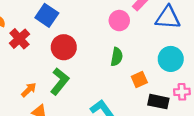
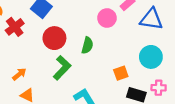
green semicircle: (117, 57) -> (87, 45), moved
green L-shape: (60, 81) -> (62, 68), moved

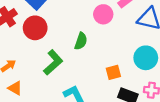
red circle: (54, 38) -> (35, 28), moved

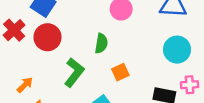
orange square: (113, 72) -> (120, 72), moved

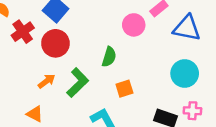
orange arrow: (25, 85) -> (47, 81), moved

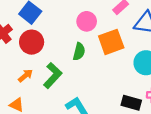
pink circle: (134, 25) -> (87, 21), moved
orange square: (124, 89) -> (111, 42), moved, size x1.6

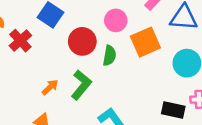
red circle: (32, 42) -> (82, 41), moved

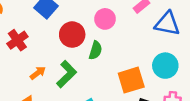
red cross: (20, 41) -> (17, 40), moved
orange square: (145, 42) -> (131, 80), moved

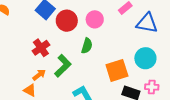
red circle: (72, 35) -> (67, 21), moved
red cross: (17, 40) -> (41, 48), moved
orange arrow: (38, 73) -> (39, 75), moved

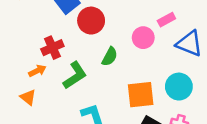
pink circle: (95, 19) -> (143, 38), moved
orange arrow: (39, 75) -> (37, 71), moved

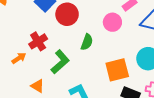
orange arrow: (37, 71) -> (19, 58), moved
orange triangle: (28, 97) -> (38, 86), moved

